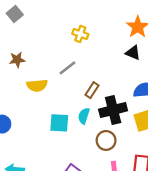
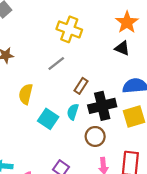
yellow cross: (80, 34) -> (69, 29), size x1.5
yellow semicircle: (37, 85) -> (26, 94), moved, turned 108
cyan square: (59, 123) -> (48, 119), turned 30

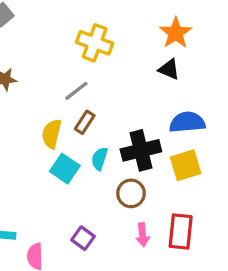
brown rectangle: (81, 86) -> (85, 122), moved
yellow semicircle: (26, 94) -> (52, 134), moved

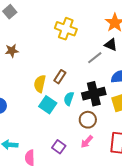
gray line: (76, 91) -> (95, 58), moved
pink arrow: (143, 235) -> (87, 142), moved, turned 48

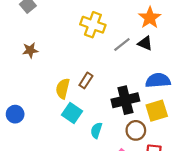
gray line: (95, 58) -> (122, 44), moved
cyan semicircle: (69, 99) -> (96, 130), moved
brown circle: (88, 120) -> (136, 130), moved

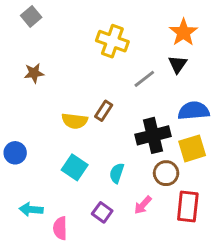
black triangle: (145, 43) -> (178, 64), turned 42
gray line: (122, 44) -> (144, 79), moved
yellow semicircle: (63, 89) -> (75, 121), turned -96
cyan square: (72, 113) -> (75, 167), moved

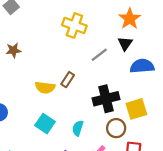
blue semicircle: (194, 111) -> (142, 66), moved

